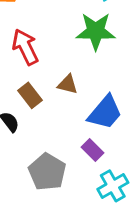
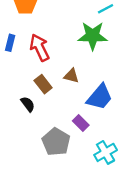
purple rectangle: (93, 150) -> (81, 123), moved

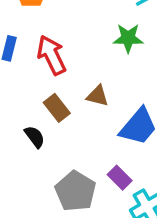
green star: (93, 36) -> (128, 38), size x0.7
purple rectangle: (81, 123) -> (120, 178), moved

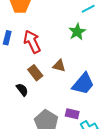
green star: (128, 38) -> (77, 32), turned -30
purple rectangle: (120, 178) -> (72, 114), turned -32

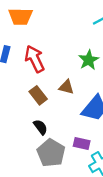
green star: (77, 32) -> (89, 60), moved
black semicircle: (22, 90) -> (40, 127), moved

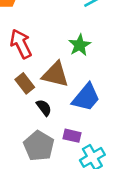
brown triangle: (66, 87) -> (55, 74), size x1.6
black semicircle: (40, 127) -> (44, 108), moved

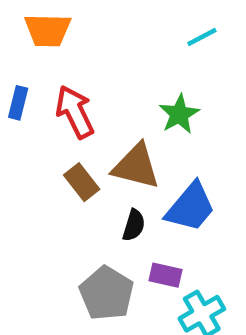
black semicircle: (44, 108) -> (134, 225), moved, turned 54

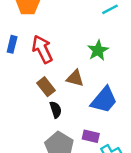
brown triangle: (136, 166) -> (75, 78), size x0.7
black semicircle: (134, 225) -> (56, 110), moved, turned -35

